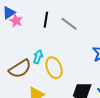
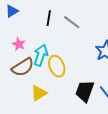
pink star: (16, 21) -> (19, 44), moved
cyan arrow: (38, 57) -> (41, 55), size x1.5

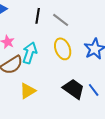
yellow ellipse: (57, 66) -> (63, 49), moved
black trapezoid: (85, 91) -> (74, 89), turned 105

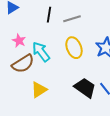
gray line: (61, 20) -> (72, 19), turned -54
cyan arrow: (30, 53) -> (41, 52), turned -55

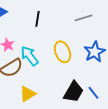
gray line: (72, 19) -> (84, 18), moved
black trapezoid: (85, 88) -> (74, 92), turned 85

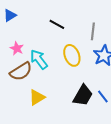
gray line: (84, 18) -> (93, 31), moved, turned -66
black line: (38, 19) -> (57, 24), moved, turned -70

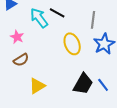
cyan arrow: (39, 59) -> (39, 18), moved
brown semicircle: (21, 71) -> (21, 60), size x0.7

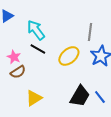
black line: (57, 13) -> (38, 49), moved
pink star: (17, 37) -> (14, 57), moved
yellow ellipse: (72, 44) -> (69, 56), turned 70

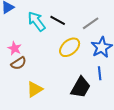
gray line: (90, 32) -> (91, 23), turned 48
black line: (38, 49) -> (58, 20), moved
blue line: (100, 97) -> (100, 73), moved, turned 32

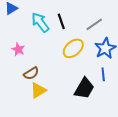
black line: (58, 20) -> (61, 21), turned 42
brown semicircle: (19, 63) -> (31, 73), moved

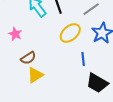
blue line: (103, 74) -> (83, 59), moved
black trapezoid: (84, 88) -> (97, 83), moved, turned 90

